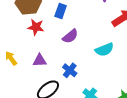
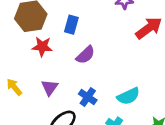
cyan semicircle: (104, 50) -> (128, 96), moved
purple triangle: (40, 60) -> (50, 87), turned -48

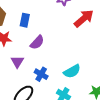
purple triangle: (50, 87) -> (17, 62), moved

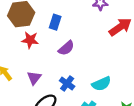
purple triangle: (17, 62) -> (34, 78), moved

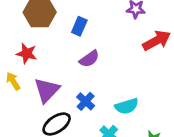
red star: (30, 40) -> (27, 53), moved
purple triangle: (34, 78) -> (47, 90), size x1.5

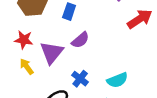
yellow arrow: (13, 81) -> (27, 67), moved
purple triangle: (47, 90) -> (52, 53), moved

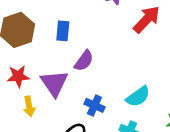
yellow arrow: (27, 67) -> (29, 106), turned -140

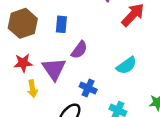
cyan semicircle: (138, 97) -> (126, 65), moved

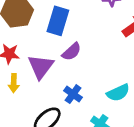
blue rectangle: (61, 24) -> (58, 21), size x1.5
cyan semicircle: (126, 65) -> (118, 93), moved

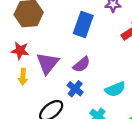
blue rectangle: (58, 21) -> (83, 25), moved
purple semicircle: (72, 52) -> (82, 64), moved

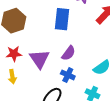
yellow arrow: (23, 77) -> (12, 77), moved

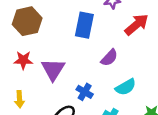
purple semicircle: (68, 53) -> (109, 58), moved
yellow arrow: (12, 77) -> (19, 99), moved

